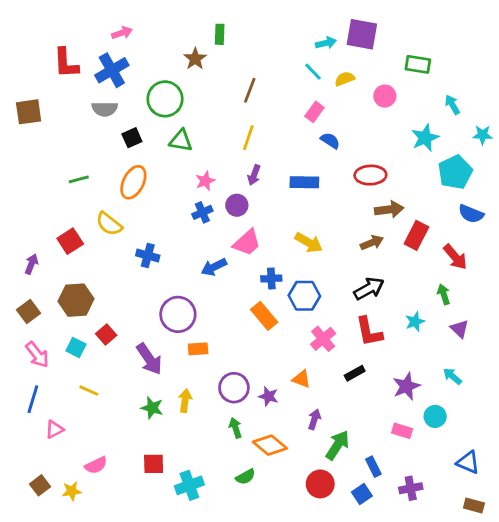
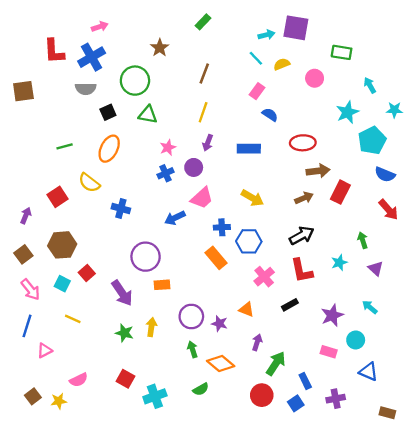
green rectangle: (220, 34) -> (203, 22), moved, turned 42
red arrow: (455, 257) -> (389, 210), moved
blue triangle: (468, 462) -> (369, 372), moved
red square: (154, 464) -> (126, 379), turned 30

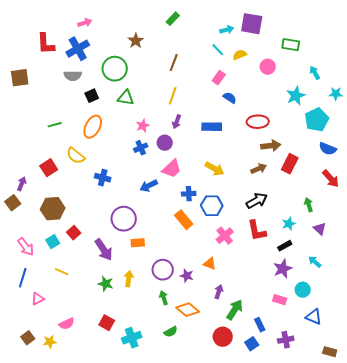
brown square: (23, 254) -> (13, 203), moved
cyan square: (62, 284) -> (53, 242), turned 32
black rectangle: (290, 305) -> (285, 246), moved

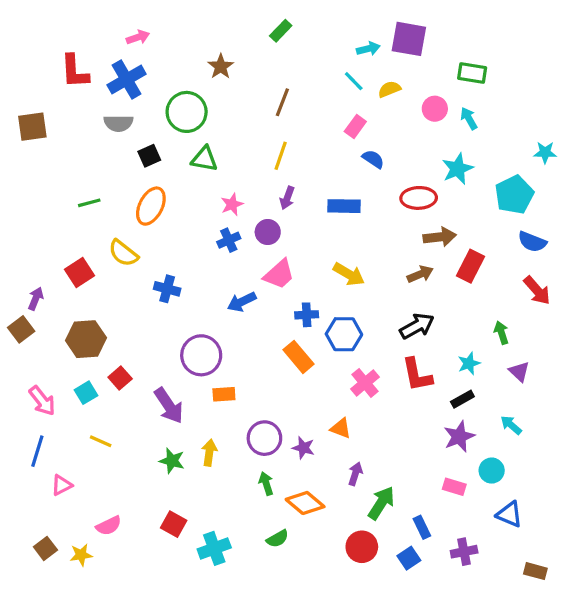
cyan arrow: (315, 73) -> (469, 118), moved
cyan star: (296, 96) -> (458, 169), moved

